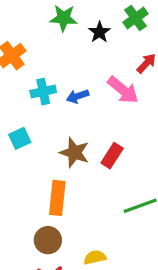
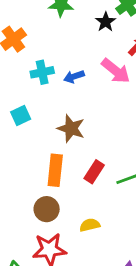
black star: (100, 32) -> (106, 22), moved
red rectangle: (112, 156) -> (94, 172), moved

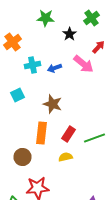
black star: (106, 22) -> (70, 34), moved
brown circle: (47, 209) -> (22, 157), moved
yellow semicircle: (90, 225) -> (66, 157), moved

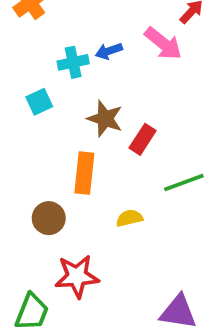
cyan cross: (32, 65) -> (73, 62), moved
red rectangle: (68, 134) -> (143, 139), moved

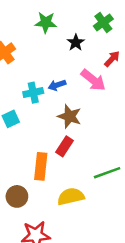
brown star: (105, 119) -> (69, 116), moved
red rectangle: (143, 139) -> (64, 146), moved
yellow semicircle: (129, 218) -> (71, 196), size x1.5

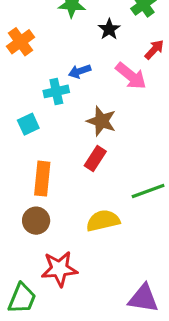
blue arrow: (57, 85) -> (80, 71), moved
orange rectangle: (41, 166) -> (42, 179), moved

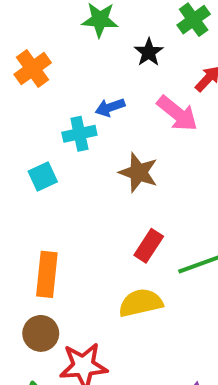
red rectangle: (95, 158) -> (149, 246), moved
orange rectangle: (42, 179) -> (47, 274), moved
brown circle: (36, 221) -> (41, 333), moved

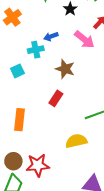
red rectangle: (149, 246) -> (56, 98), moved
yellow semicircle: (141, 303) -> (76, 141), moved
brown circle: (41, 333) -> (13, 161), moved

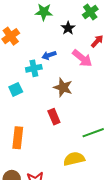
red rectangle: (56, 98) -> (54, 117), turned -56

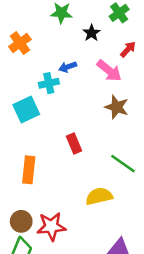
brown star: (63, 87) -> (117, 107), moved
cyan square: (16, 89) -> (26, 110), size x1.5
green line: (93, 133) -> (123, 164), turned 55

